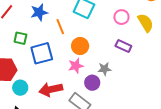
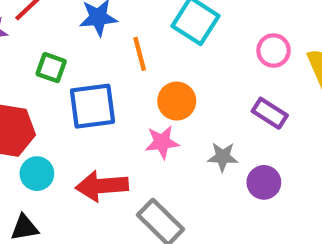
purple circle: (92, 83) -> (264, 182), moved

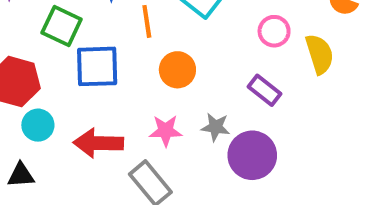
green square: (51, 68) -> (62, 26), size x1.4
pink star: (162, 142) -> (166, 131), moved
purple circle: (264, 182) -> (252, 155), size x1.5

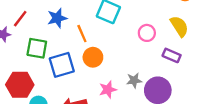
pink circle: (274, 31) -> (147, 33), moved
orange circle: (177, 70) -> (93, 57), moved
purple rectangle: (264, 90) -> (172, 55), moved

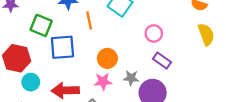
yellow semicircle: (179, 26) -> (206, 34), moved
purple rectangle: (172, 55) -> (162, 61), moved
orange circle: (93, 57) -> (107, 58), moved

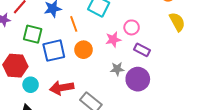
orange circle: (107, 58) -> (84, 50), moved
pink star: (103, 81) -> (113, 40), moved

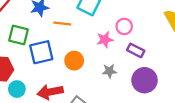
orange line: (74, 24) -> (62, 23), turned -63
orange circle: (84, 50) -> (74, 61), moved
purple circle: (138, 79) -> (145, 80), moved

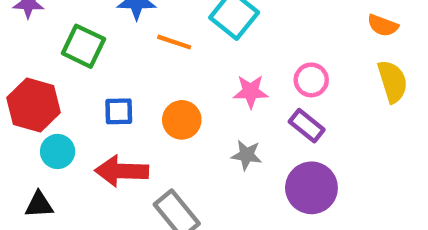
pink circle: (124, 26) -> (311, 80), moved
blue square: (41, 52) -> (119, 111), moved, size x0.6

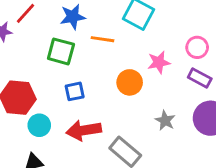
green square: (83, 46) -> (61, 51), moved
orange circle: (182, 120) -> (130, 82), moved
gray star: (247, 155) -> (165, 121), moved, turned 30

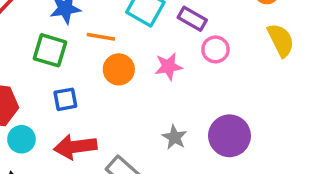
purple rectangle: (200, 78) -> (192, 19), moved
orange circle: (130, 82) -> (119, 69), moved

